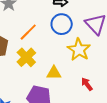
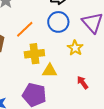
yellow star: (79, 50) -> (75, 48), size x0.7
yellow cross: (26, 57) -> (34, 54), moved, turned 36

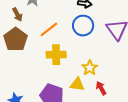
yellow star: (75, 48) -> (90, 68), moved
yellow triangle: (50, 71) -> (77, 84), moved

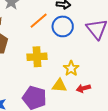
orange line: (49, 29) -> (39, 21), moved
red arrow: (101, 88) -> (83, 88), turned -72

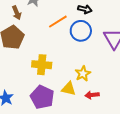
yellow cross: (37, 57) -> (42, 65), moved

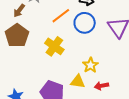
brown arrow: (17, 13) -> (19, 11), turned 64
yellow cross: (42, 65) -> (54, 46), moved, turned 36

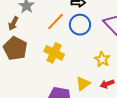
yellow star: (90, 65) -> (102, 59), moved
yellow triangle: (78, 82) -> (83, 84), turned -35

